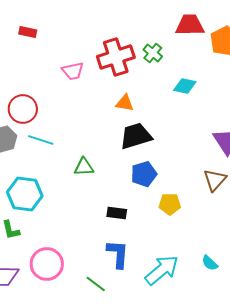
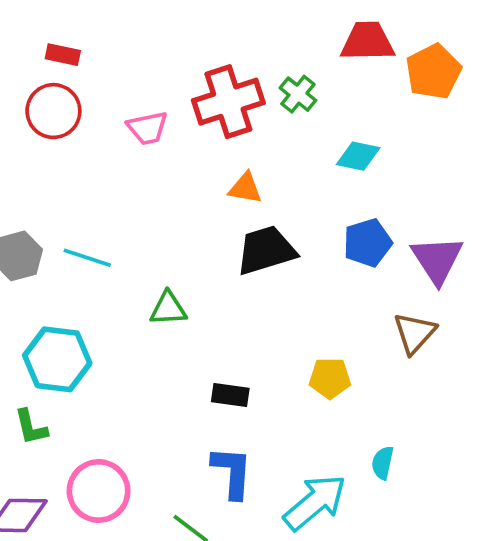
red circle: (23, 109) -> (53, 111), moved
blue pentagon: (144, 174) -> (368, 243), moved
cyan semicircle: (210, 263) -> (383, 463), moved, turned 60

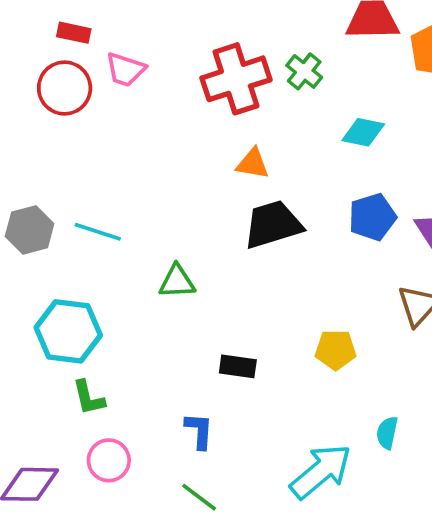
pink trapezoid: (147, 128) -> (125, 70), moved, turned 30
green L-shape: (31, 427) -> (89, 398), moved
blue L-shape: (232, 472) -> (199, 431), moved, size x0.7
pink circle: (99, 491) -> (109, 460), size x0.7

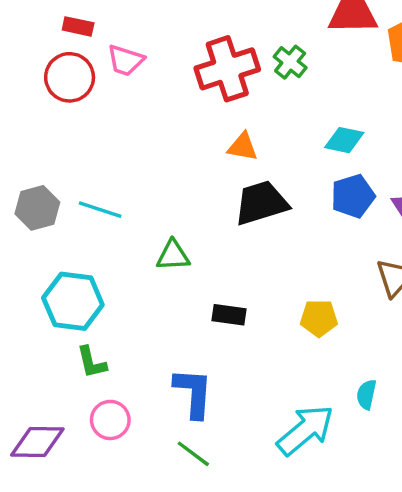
cyan diamond: (363, 132) -> (344, 140), moved
black rectangle: (238, 366) -> (229, 315), moved
blue L-shape: (199, 431) -> (193, 393), size x1.5

